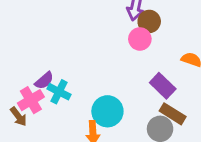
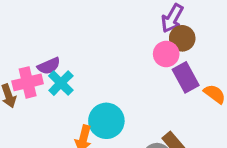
purple rectangle: (163, 86) -> (186, 77), moved

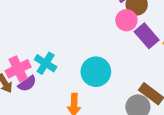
purple semicircle: (49, 66) -> (27, 84), moved
cyan circle: (106, 121) -> (96, 72), moved

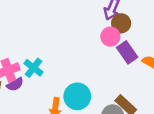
cyan circle: (96, 72) -> (77, 96), moved

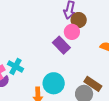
purple rectangle: (127, 52) -> (61, 45), moved

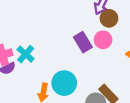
pink circle: (72, 32) -> (103, 40), moved

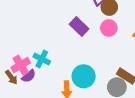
purple rectangle: (83, 42) -> (79, 27), moved

